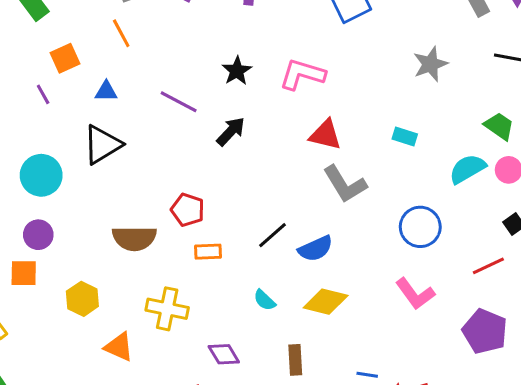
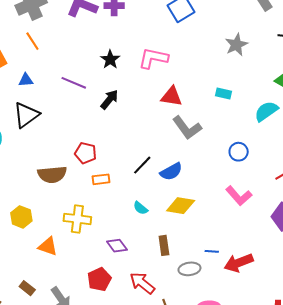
blue circle: (420, 227) -> (239, 152), size x0.7

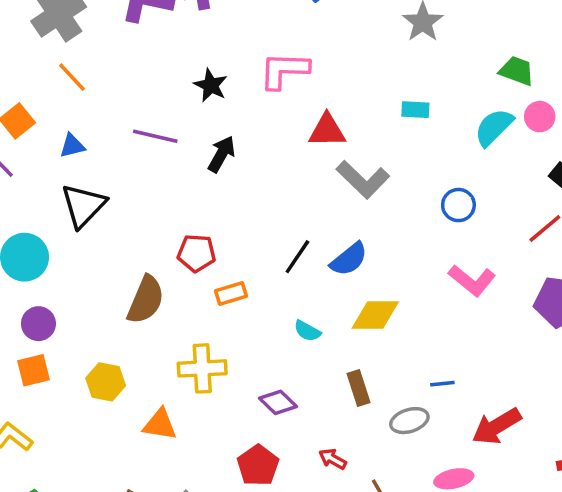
brown semicircle: (52, 174) -> (146, 300), turned -52
red arrow: (239, 263) -> (497, 426), moved
red arrow: (142, 283) -> (333, 459), size x0.6

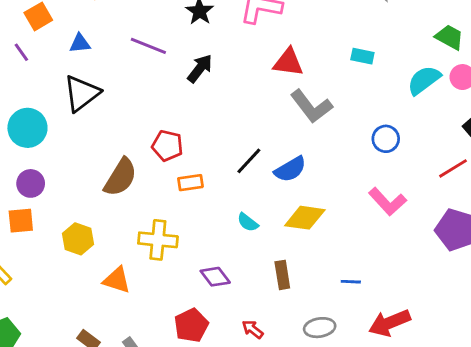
gray ellipse: (409, 421) -> (320, 328), moved

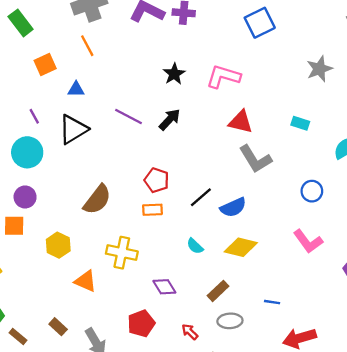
purple line: (148, 46) -> (128, 116), moved
purple line: (21, 52) -> (34, 116), moved
red pentagon: (167, 146) -> (157, 180), moved
brown rectangle: (282, 275) -> (218, 291), turned 50
gray ellipse: (320, 328) -> (230, 321), moved

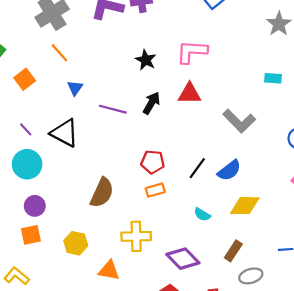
blue triangle: (76, 89) -> (75, 88), moved, turned -42
red triangle: (241, 122) -> (190, 94), moved
black triangle: (73, 129) -> (65, 133), turned -48
purple diamond: (164, 287) -> (183, 259), size x1.4

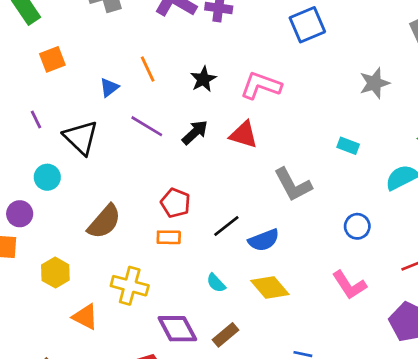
orange line: (59, 53) -> (148, 69), moved
cyan circle: (27, 164) -> (47, 177), moved, size x0.7
yellow diamond: (245, 206) -> (270, 287), turned 32
brown rectangle: (233, 251) -> (225, 335), moved

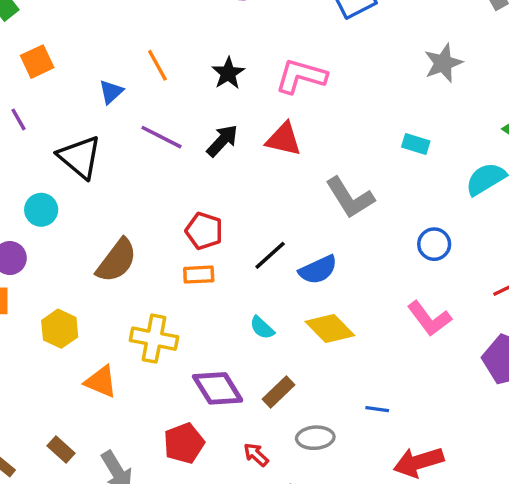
purple line: (36, 120) -> (18, 119), moved

